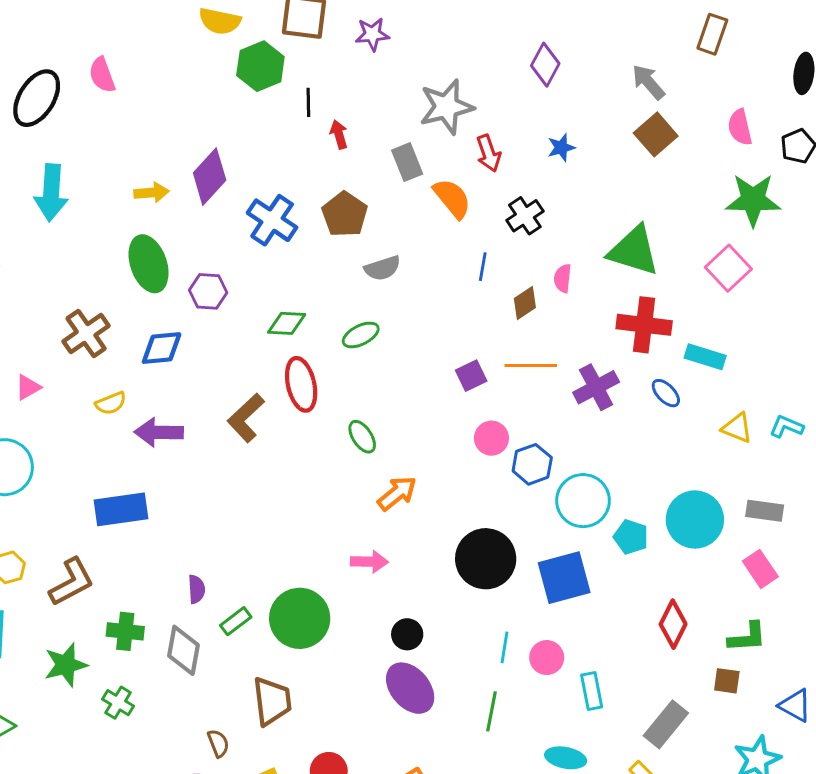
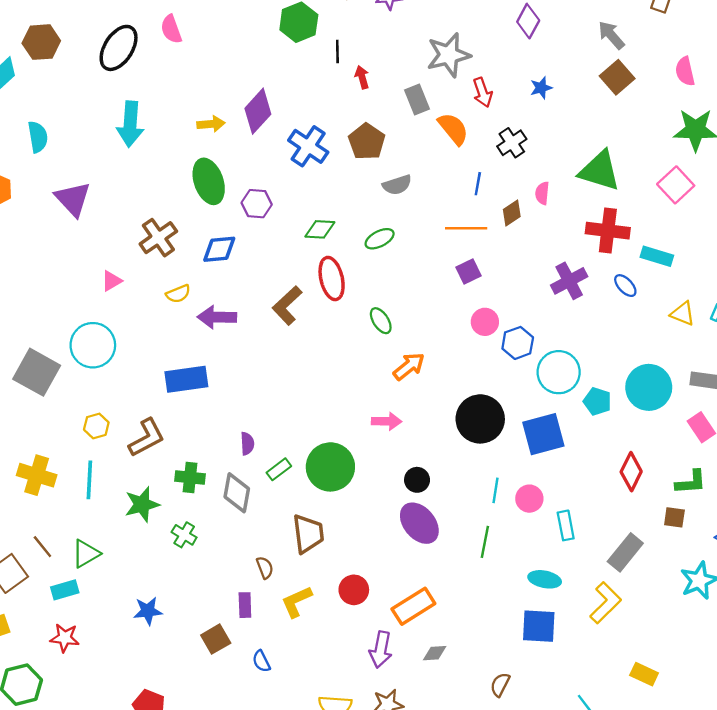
orange line: (531, 365) -> (466, 228), moved

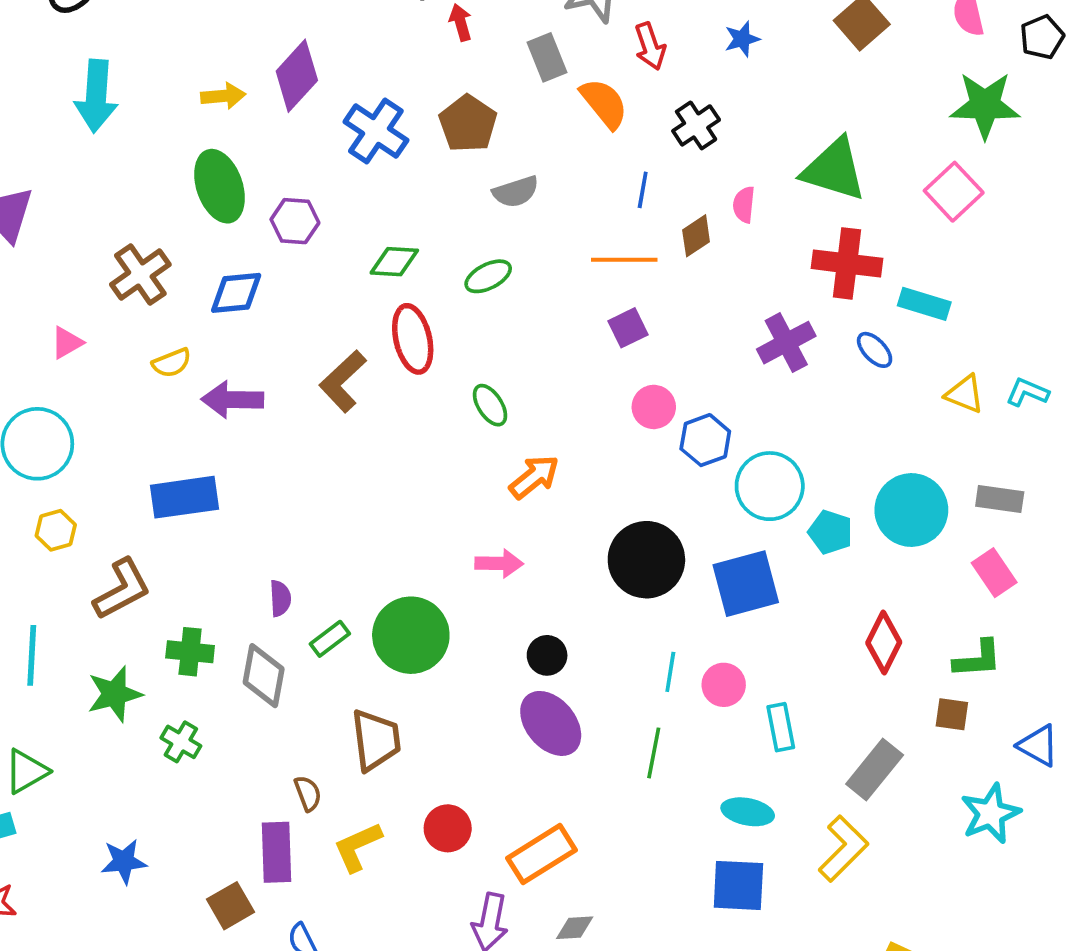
yellow hexagon: (96, 426) -> (56, 530), moved
purple rectangle: (245, 605) -> (277, 852), size x1.5

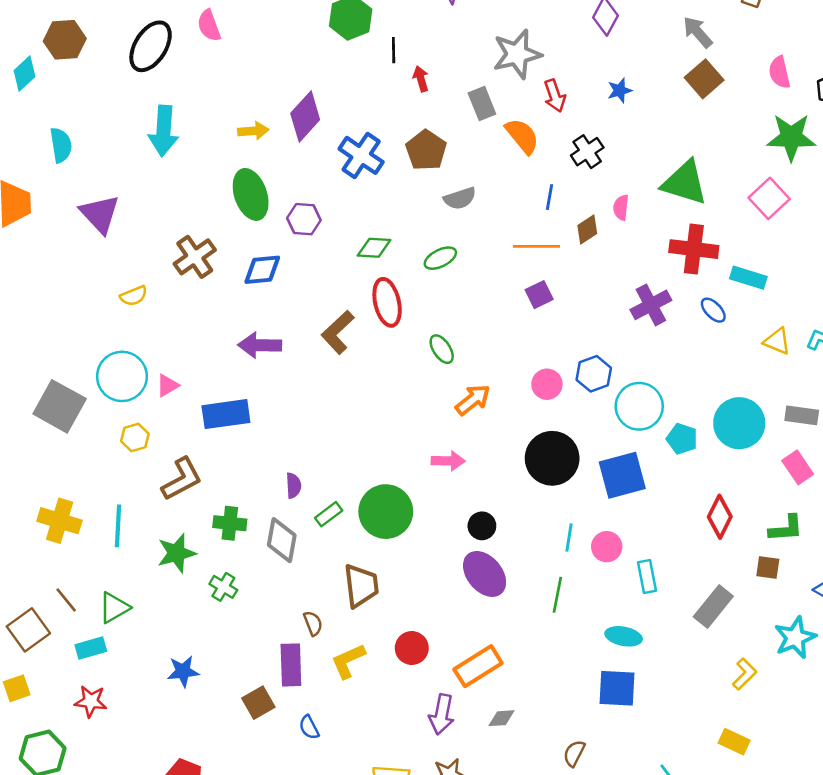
pink triangle: (67, 343) -> (167, 385), moved
yellow semicircle: (172, 363) -> (134, 296), moved
pink circle: (654, 407) -> (547, 384), moved
yellow L-shape: (843, 849) -> (744, 674), moved, size x0.7

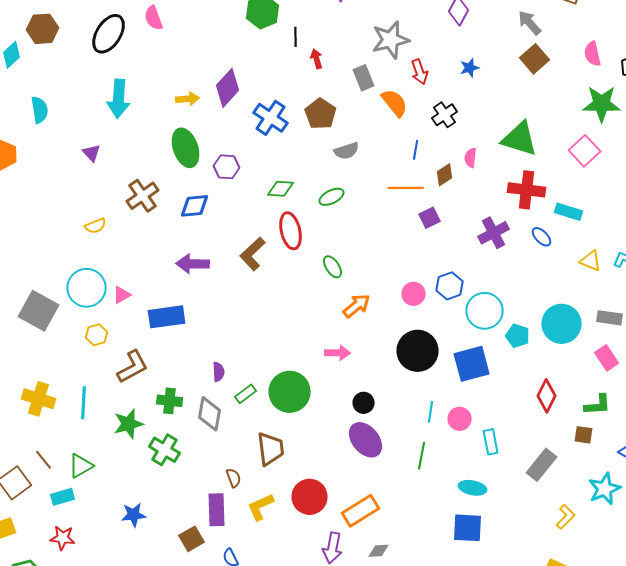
purple triangle: (100, 214) -> (92, 153), moved, size x0.6
purple square: (539, 295) -> (430, 218), moved
green cross: (223, 587) -> (165, 450), size x1.4
red circle: (412, 648) -> (310, 497), size x1.4

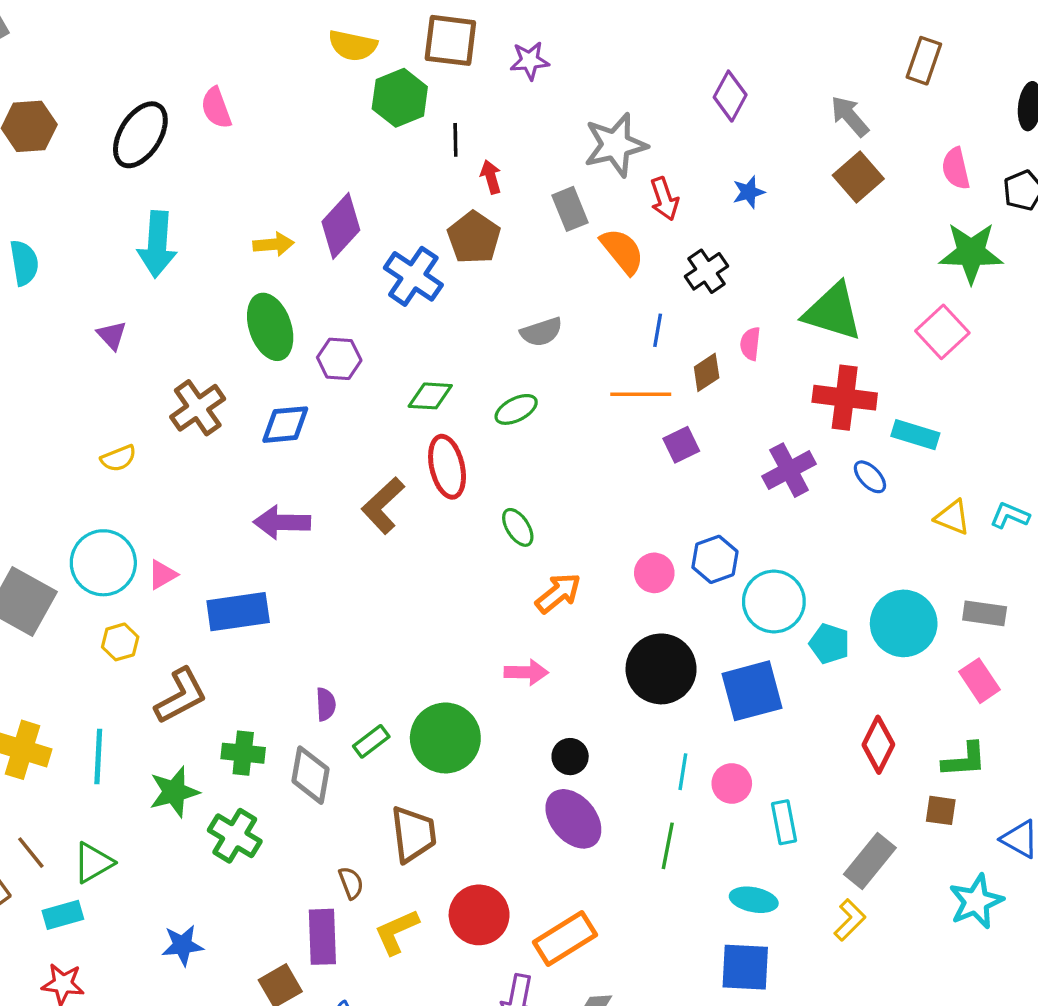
brown pentagon: (321, 114) -> (474, 238), moved
yellow L-shape: (566, 517) -> (850, 920), moved

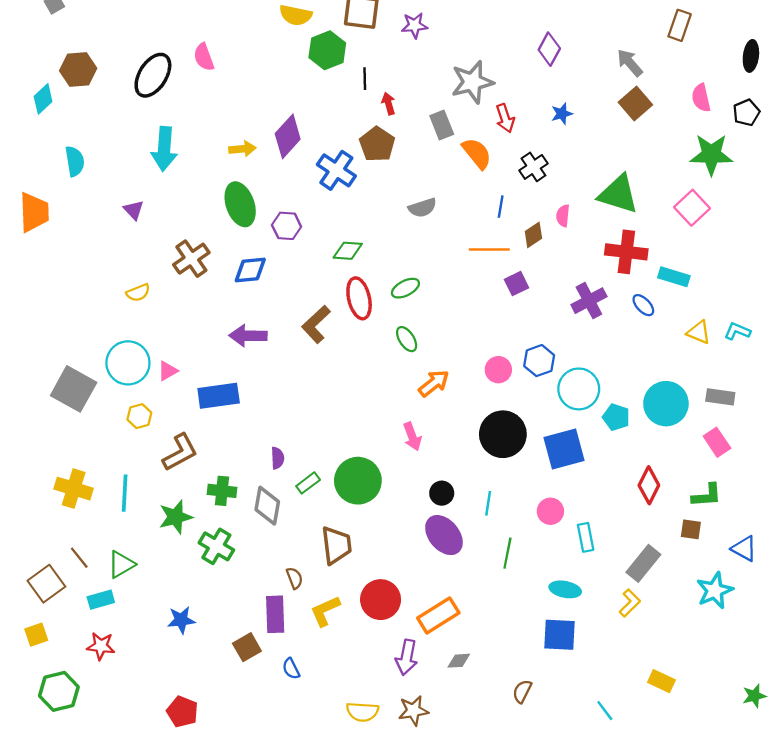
green ellipse: (516, 409) -> (405, 288), moved
pink arrow: (526, 672) -> (412, 436), turned 68
cyan line: (683, 772) -> (488, 503), moved

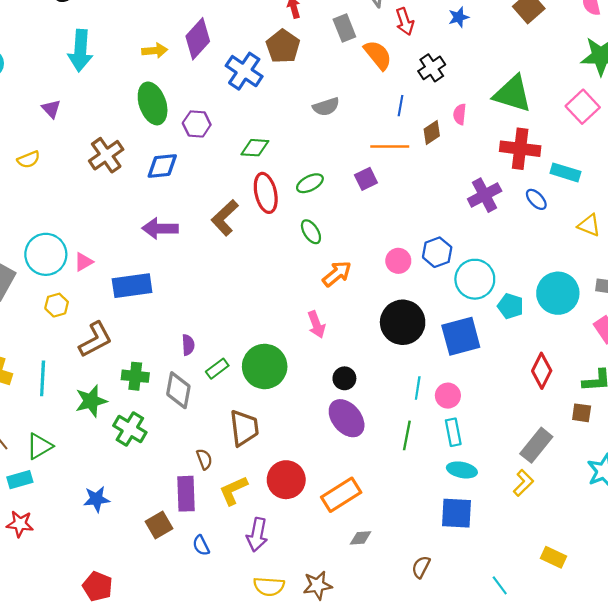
purple square: (516, 284) -> (366, 179), moved
yellow semicircle: (138, 293) -> (29, 159), moved
cyan line: (488, 503) -> (418, 388), moved
cyan rectangle: (586, 537) -> (453, 432), moved
purple arrow: (407, 657) -> (257, 535), moved

